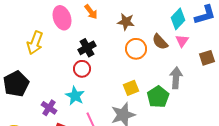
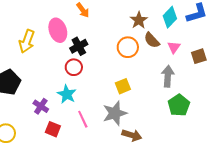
pink ellipse: (62, 18) -> (58, 30), moved
brown star: (126, 22) -> (139, 20), moved, turned 30
pink triangle: (182, 41) -> (174, 47), moved
green pentagon: (158, 97) -> (179, 105), moved

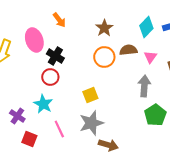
brown star: (139, 20) -> (104, 28), moved
brown semicircle: (152, 40) -> (128, 50), turned 126
black cross: (79, 46) -> (55, 56), turned -30
yellow square: (123, 86) -> (90, 95), moved

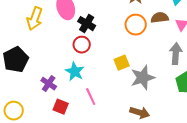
gray star: (91, 123) -> (143, 78), moved

